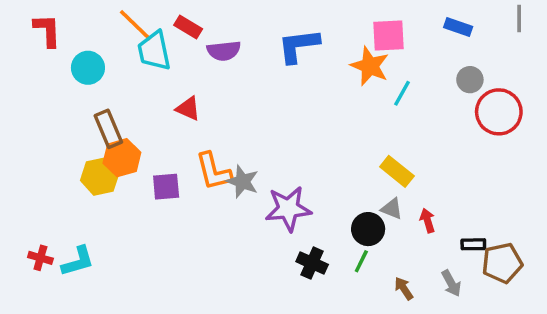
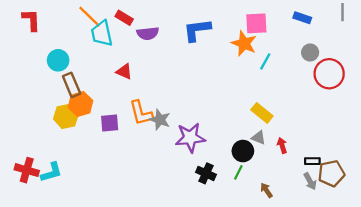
cyan circle: (88, 68) -> (58, 60), moved
red cross: (40, 258) -> (27, 170), size x1.5
gray arrow: (451, 283) -> (310, 181), moved

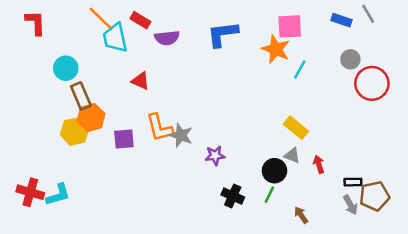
gray line: (343, 12) -> (368, 14), moved, turned -30
purple star: (190, 138) -> (215, 155), size x0.6

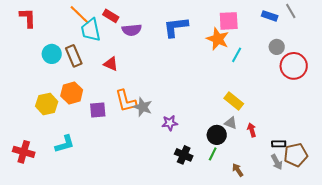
brown rectangle: (81, 96) -> (74, 56), moved
yellow hexagon: (75, 131) -> (47, 104), moved
cyan L-shape: (58, 195) -> (65, 144), moved

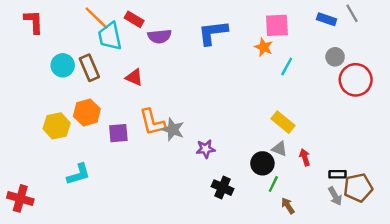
orange star: (218, 39) -> (264, 47), size x0.7
red cross: (24, 152) -> (20, 198), moved
green line: (213, 154) -> (273, 184), moved

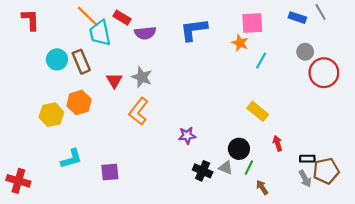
red triangle: (134, 77) -> (114, 80), moved, turned 35
orange L-shape: (152, 122) -> (139, 111), turned 52
gray star: (173, 129) -> (142, 77), moved
purple square: (118, 133) -> (110, 172), moved
gray triangle: (279, 149) -> (226, 168), moved

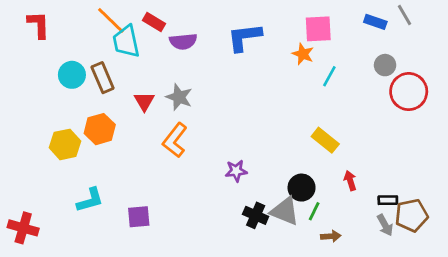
gray triangle: (226, 168) -> (285, 211), size x1.6
brown arrow: (262, 187) -> (331, 236), turned 120

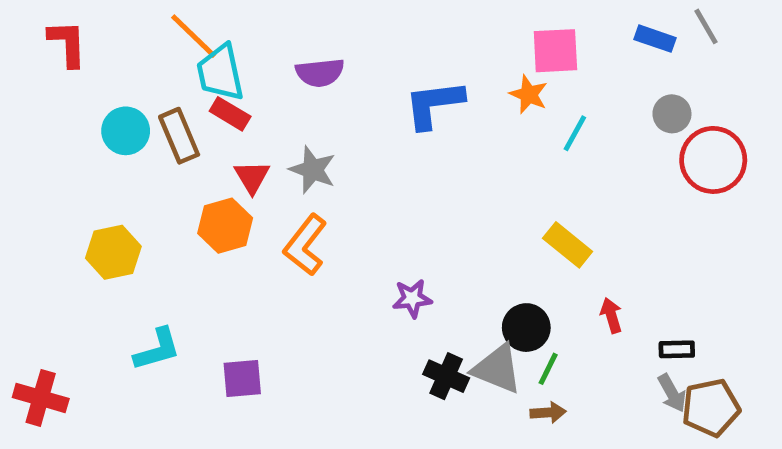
red rectangle: (154, 22) -> (230, 114), moved
blue L-shape: (244, 37) -> (434, 104), moved
orange hexagon: (100, 129) -> (225, 226), moved
brown pentagon: (411, 215) -> (711, 408), moved
brown arrow: (331, 236) -> (548, 413), moved

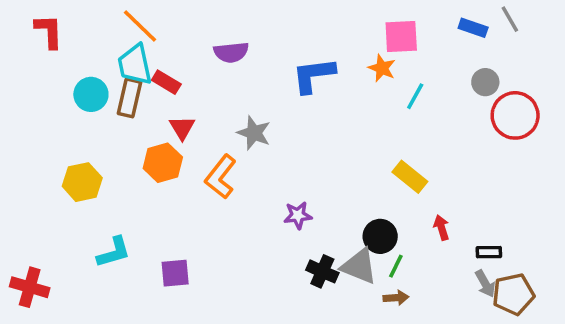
cyan trapezoid: (220, 73) -> (135, 65), moved
brown rectangle: (179, 136) -> (130, 98), turned 36
gray star: (313, 170) -> (254, 133), moved

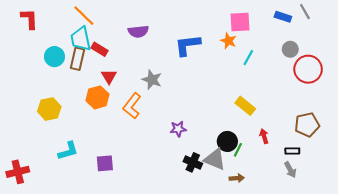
green line: (396, 266) -> (238, 150), moved
red cross: (30, 287) -> (18, 172), turned -30
brown pentagon: (513, 294) -> (307, 125), moved

